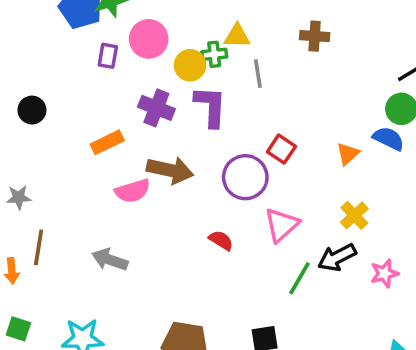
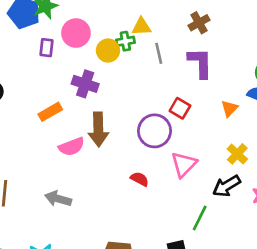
brown cross: (315, 36) -> (199, 23), turned -30
purple L-shape: (211, 106) -> (200, 63), moved
brown arrow: (170, 170) -> (98, 129), turned 80
green line: (299, 278) -> (200, 218), moved

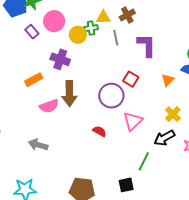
brown cross: (199, 23) -> (127, 15), moved
purple rectangle: (46, 48) -> (32, 32), turned -48

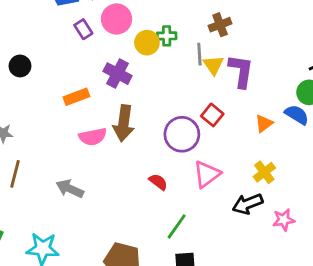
yellow triangle: (103, 17) -> (213, 65), moved, turned 49
green line: (144, 161) -> (177, 226), moved

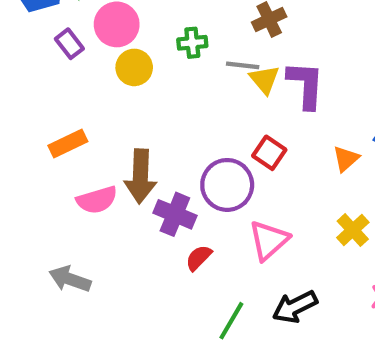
yellow circle: (147, 43) -> (134, 67), moved
gray line: (199, 54) -> (243, 65), turned -75
purple cross: (118, 74) -> (175, 214), moved
red semicircle: (158, 182) -> (199, 258), turned -78
black arrow: (248, 204) -> (295, 307), moved

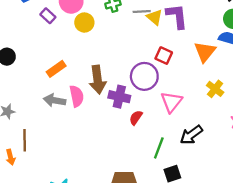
orange triangle: (346, 159) -> (205, 52), size x1.5
pink semicircle: (97, 200) -> (77, 96), turned -75
gray arrow: (70, 279) -> (55, 100), moved

